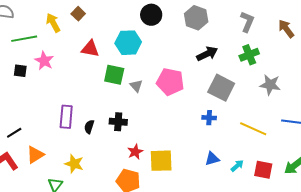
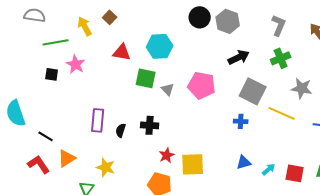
black circle: (151, 15) -> (200, 17), moved
yellow line: (253, 129) -> (282, 113), moved
black line: (14, 133) -> (46, 136), turned 63

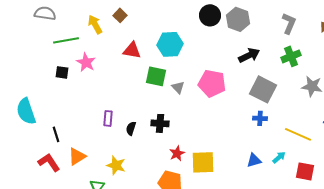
yellow line: (282, 113) -> (298, 134), moved
purple rectangle: (98, 120) -> (108, 118), size x0.7
blue cross: (241, 121) -> (260, 118), moved
black line: (46, 136) -> (56, 134), turned 42
cyan arrow: (269, 169) -> (279, 157), moved

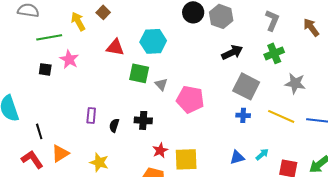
pink pentagon: (212, 83) -> (190, 99), moved
yellow line: (298, 134) -> (281, 116), moved

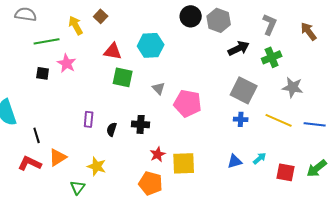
black arrow: (232, 52) -> (239, 48), moved
green square: (139, 73) -> (123, 77), moved
red L-shape: (32, 159) -> (30, 163), turned -30

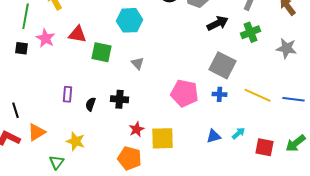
green line: (47, 41) -> (26, 16), turned -70
red triangle: (113, 51) -> (78, 34), moved
gray star: (293, 87) -> (287, 48), moved
pink pentagon: (188, 103) -> (185, 93), moved

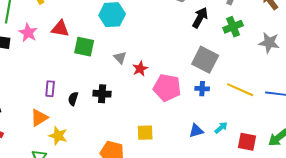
black arrow: (218, 23) -> (200, 18), turned -35
red star: (137, 129) -> (140, 69), moved
orange triangle: (37, 132) -> (39, 118), moved
yellow square: (163, 138) -> (145, 133), size x0.7

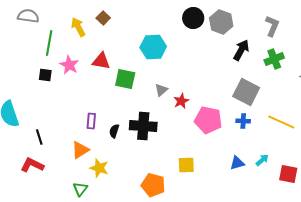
gray triangle: (120, 58) -> (161, 90), turned 32
black cross: (102, 94) -> (143, 126), size x1.5

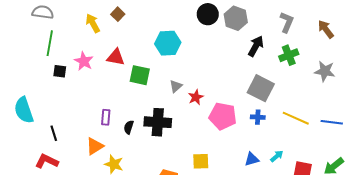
green line: (49, 43) -> (50, 43), moved

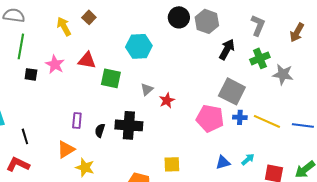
brown arrow: (326, 29) -> (297, 32), turned -114
gray star: (325, 71) -> (283, 74), moved
pink pentagon: (223, 116) -> (210, 118), moved
blue cross: (258, 117) -> (240, 117), moved

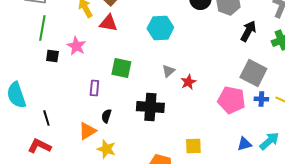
red triangle: (87, 60) -> (108, 23), moved
green square: (111, 78) -> (121, 68), moved
purple rectangle: (77, 120) -> (94, 88), moved
black semicircle: (100, 130) -> (106, 116), moved
cyan arrow: (248, 159) -> (269, 141), size x1.5

